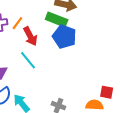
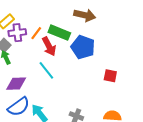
green rectangle: (57, 20) -> (59, 33), moved
red square: (107, 92) -> (110, 76), moved

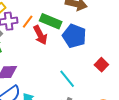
cyan line: (46, 70) -> (67, 79), moved
red square: (110, 76) -> (101, 65), turned 32

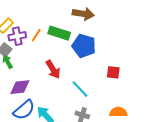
red arrow: (40, 35) -> (53, 69), moved
red square: (101, 65) -> (113, 72), turned -32

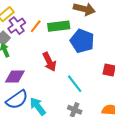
green rectangle: (59, 33) -> (59, 26), turned -30
purple cross: (17, 36) -> (17, 26), turned -30

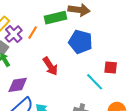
green rectangle: (59, 26) -> (56, 18), moved
cyan line: (75, 84) -> (95, 82), moved

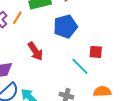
blue pentagon: (80, 42) -> (65, 26), turned -30

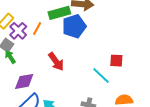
blue pentagon: (65, 26) -> (74, 26), moved

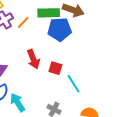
red square: (116, 61) -> (55, 68), moved

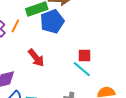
red square: (55, 68) -> (84, 55), moved

